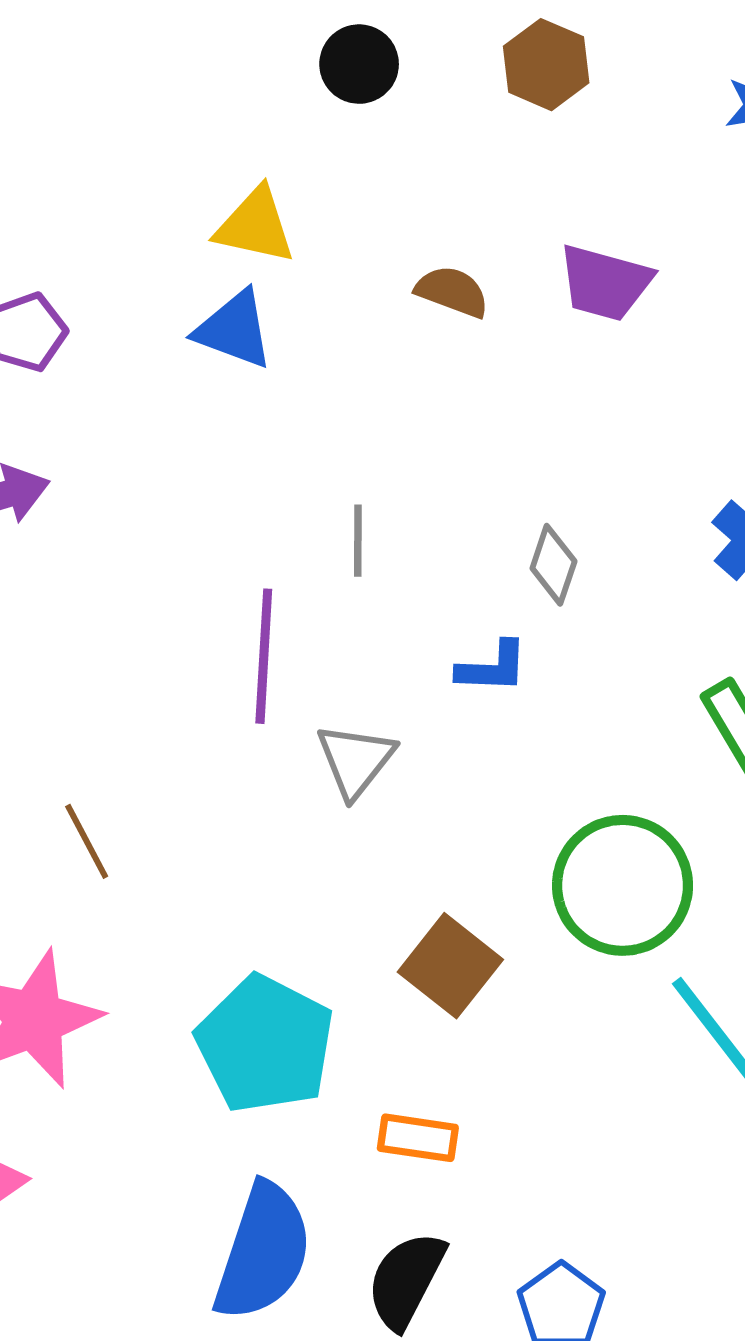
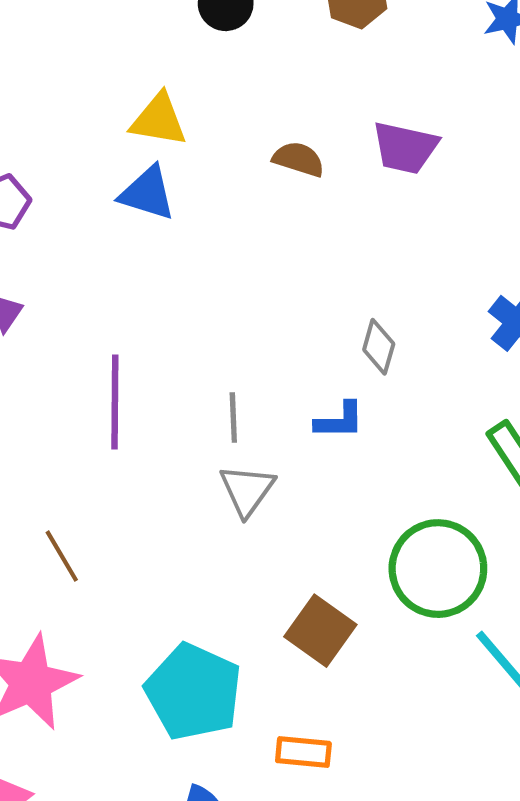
gray line: (358, 541) -> (233, 418), moved
purple line: (264, 656) -> (115, 402), moved

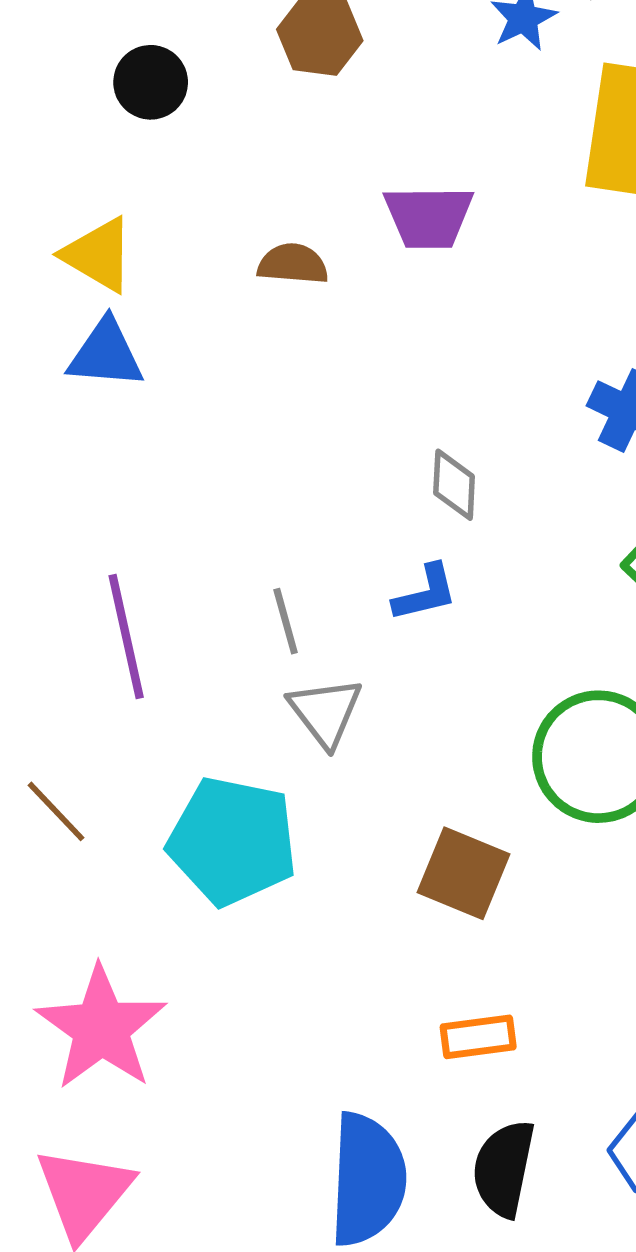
yellow triangle: (159, 120) -> (98, 255), turned 34
brown line: (62, 556) -> (56, 811), moved
cyan pentagon: (193, 692) -> (232, 841), moved

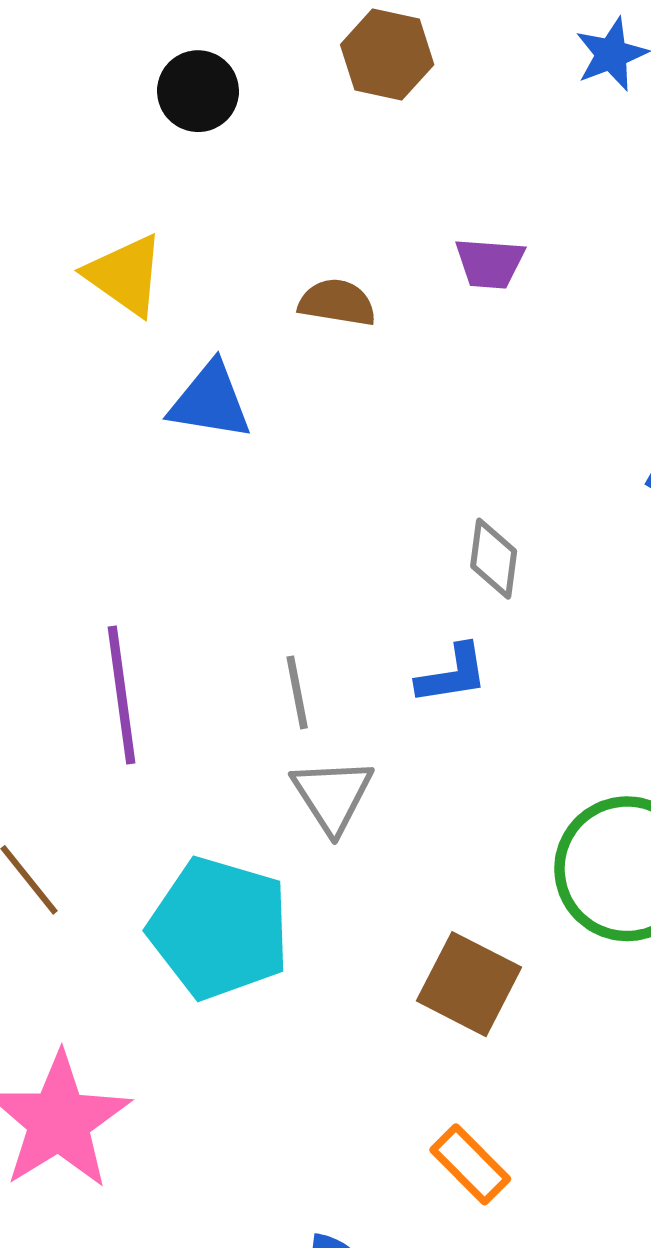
purple trapezoid: (429, 217) -> (490, 263), size x0.7
blue triangle: (106, 354) -> (210, 401), moved
orange rectangle: (478, 1037) -> (470, 1164), turned 48

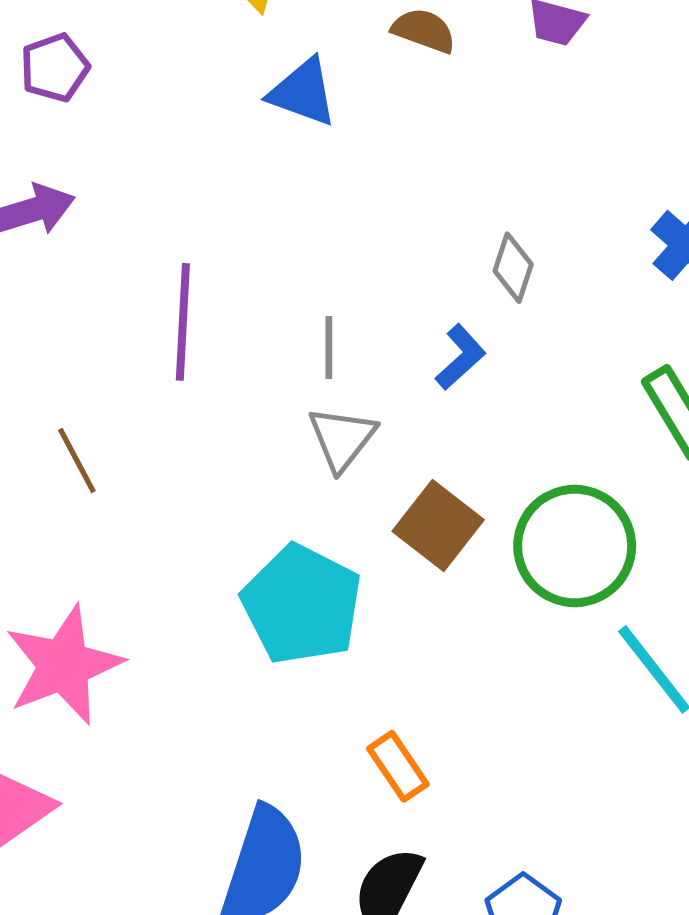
blue L-shape: (452, 674) -> (461, 357), turned -44
cyan pentagon: (219, 928) -> (302, 604), moved
brown square: (469, 984) -> (438, 526), moved

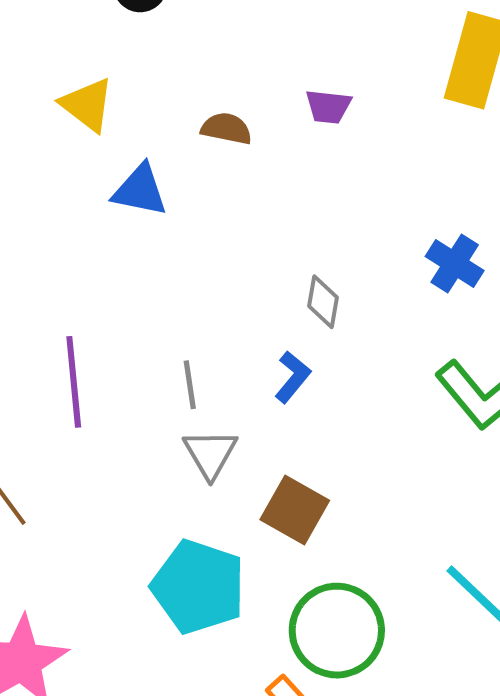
green circle: (575, 546) -> (337, 631), moved

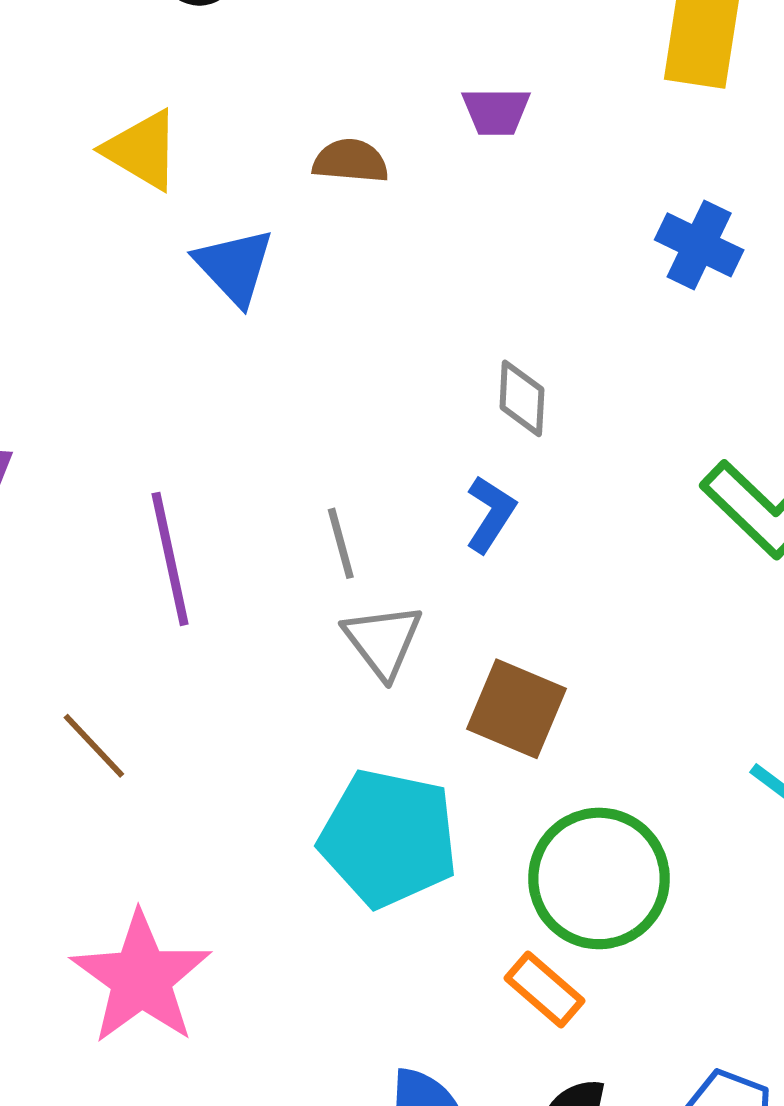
blue triangle: (140, 190) -> (234, 266), turned 42
blue cross: (455, 264) -> (699, 245), moved

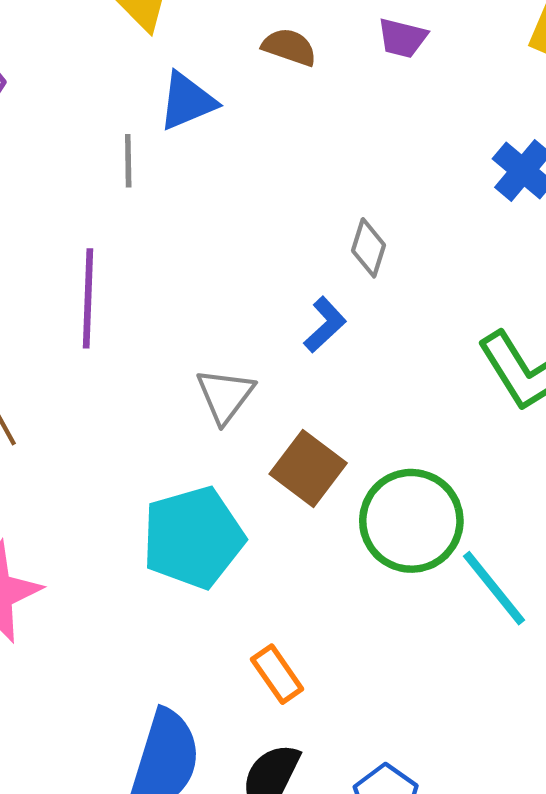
blue triangle: (234, 266) -> (187, 101), turned 36
gray line: (341, 543) -> (128, 161), moved
cyan pentagon: (388, 838) -> (193, 538), turned 30
green circle: (599, 878) -> (411, 521), moved

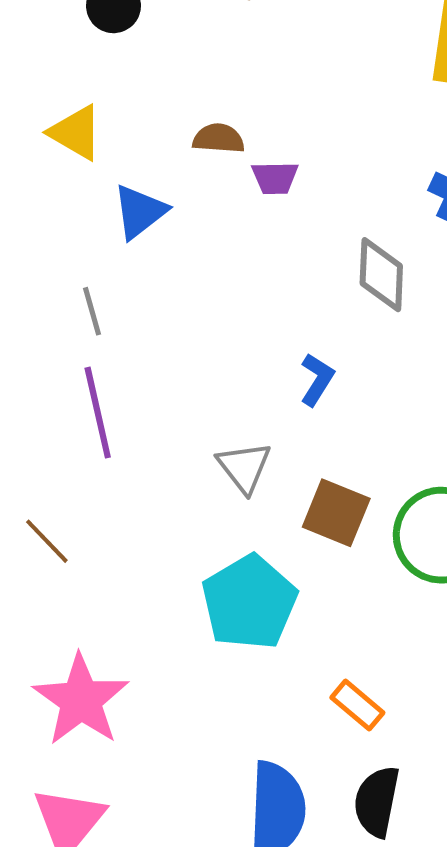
purple trapezoid: (402, 38) -> (275, 178), moved
gray line: (128, 161) -> (92, 311), moved
gray diamond: (369, 248) -> (381, 275), moved, size x1.4

